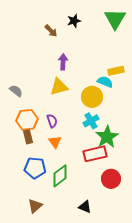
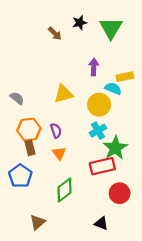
green triangle: (115, 19) -> (111, 28), moved
purple arrow: (63, 62) -> (94, 67), moved
blue pentagon: (35, 168) -> (20, 176), moved, turned 30
black triangle: (85, 207) -> (101, 223), moved

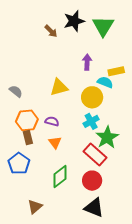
black star: (80, 23) -> (74, 21), size x1.5
purple semicircle: (56, 131) -> (52, 121), turned -56
red rectangle: (102, 166) -> (95, 154), turned 55
red circle: (120, 193) -> (92, 181), moved
black triangle: (101, 223) -> (94, 208), size x1.5

